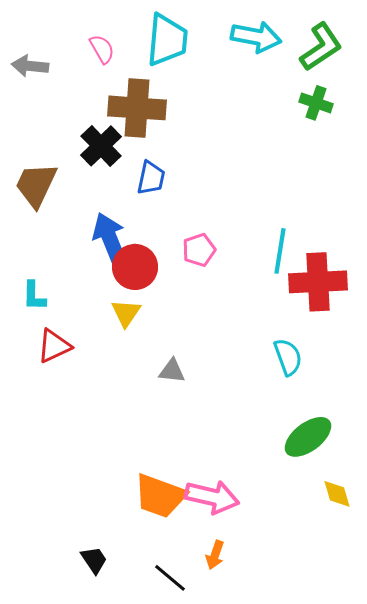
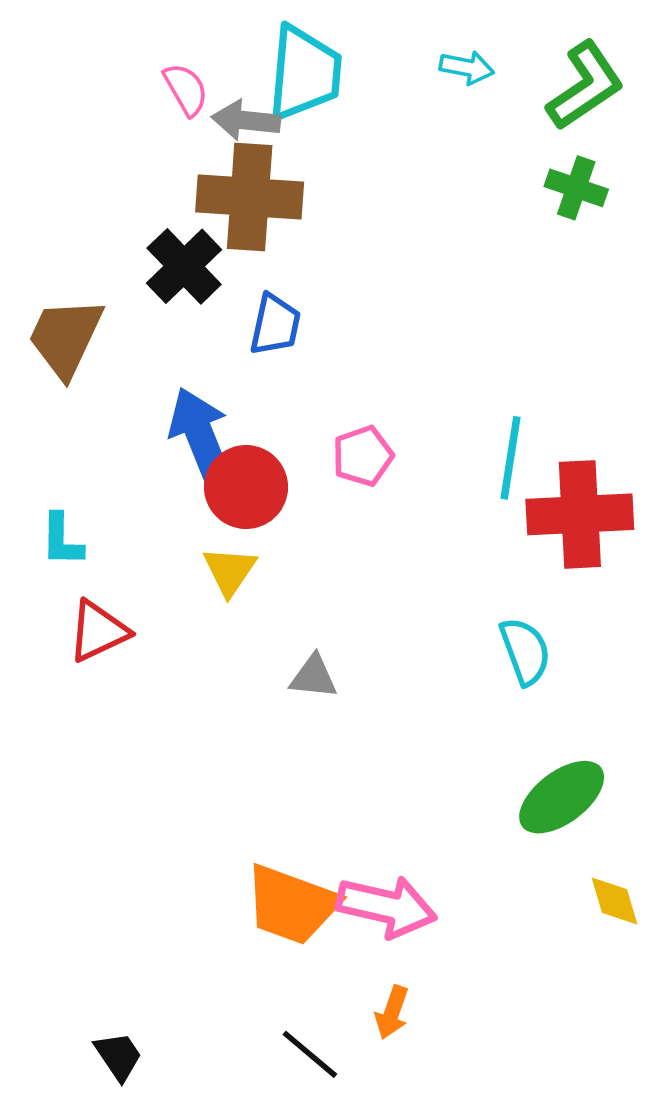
cyan arrow: (256, 37) -> (467, 67), size x0.6
gray arrow: (30, 66) -> (246, 120), moved
black trapezoid: (94, 560) -> (118, 1056), moved

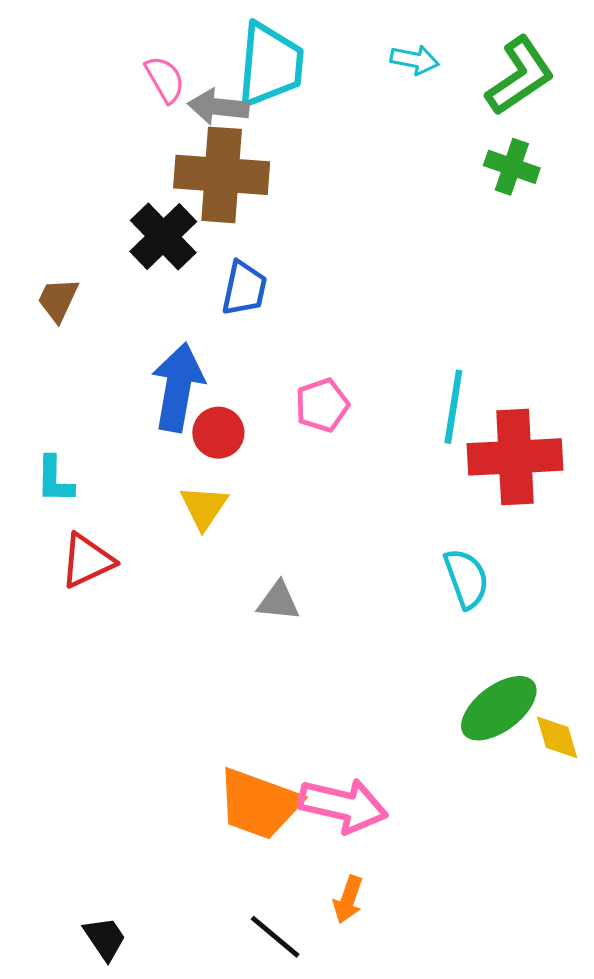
brown trapezoid: (65, 337) -> (58, 300), size x0.6
blue arrow: (200, 436) -> (178, 387), turned 32
red circle: (246, 487) -> (218, 433), size x0.7
yellow diamond: (614, 901) -> (557, 737), moved

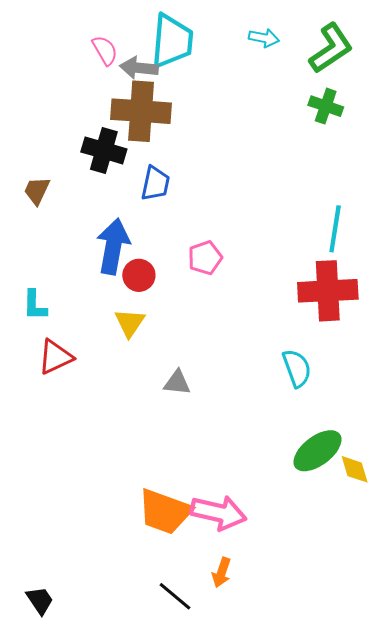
black cross: (163, 237) -> (104, 150), turned -30
cyan line: (453, 407) -> (335, 229), moved
black trapezoid: (105, 938) -> (40, 600), moved

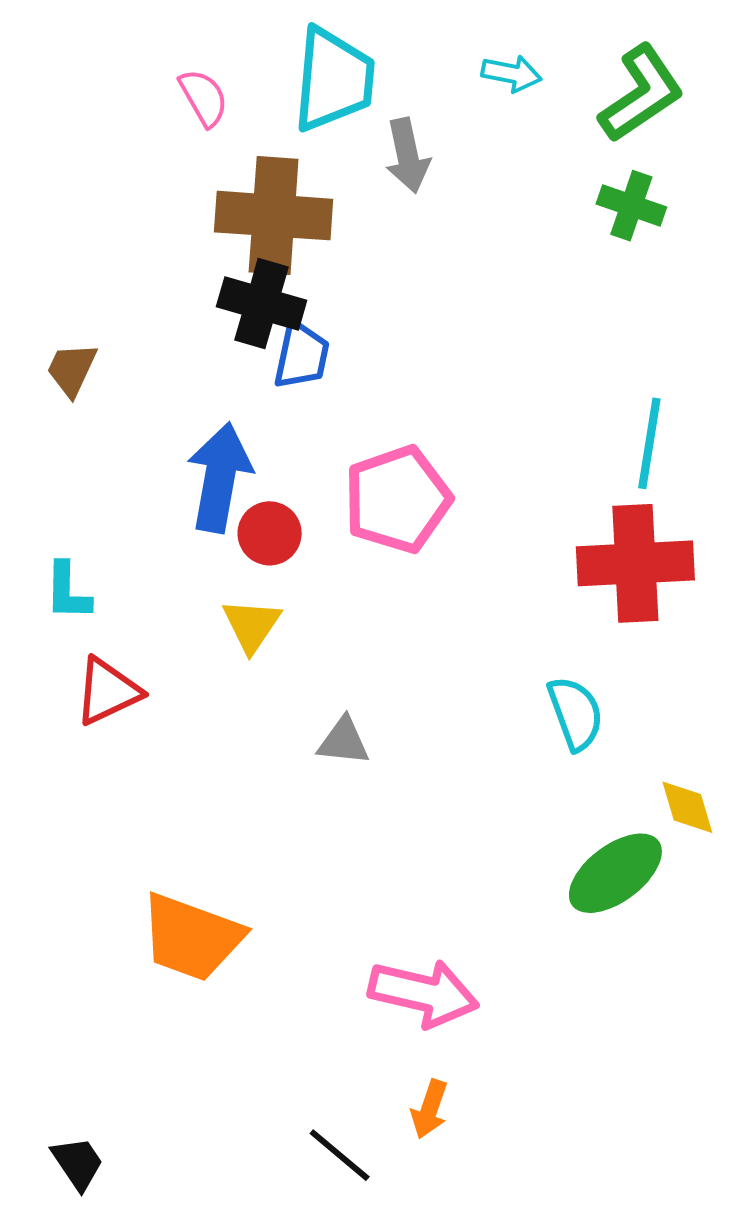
gray arrow: (139, 68) -> (407, 156), moved, turned -108
black cross: (104, 150) -> (262, 303), moved
pink pentagon: (205, 258) -> (397, 499), size x1.6
yellow diamond: (355, 469) -> (687, 807), moved
orange trapezoid: (165, 512) -> (192, 937), moved

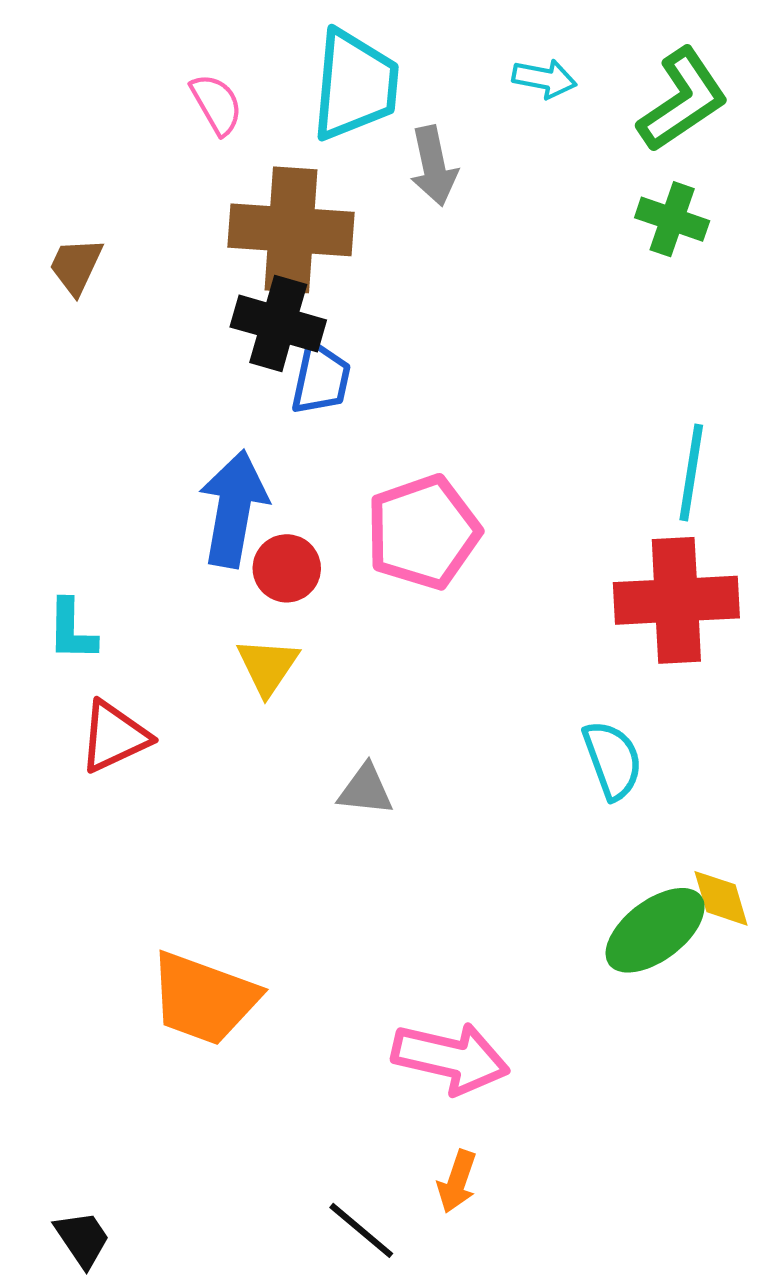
brown trapezoid: (72, 369) -> (76, 266), moved
yellow diamond: (687, 807) -> (721, 898), moved

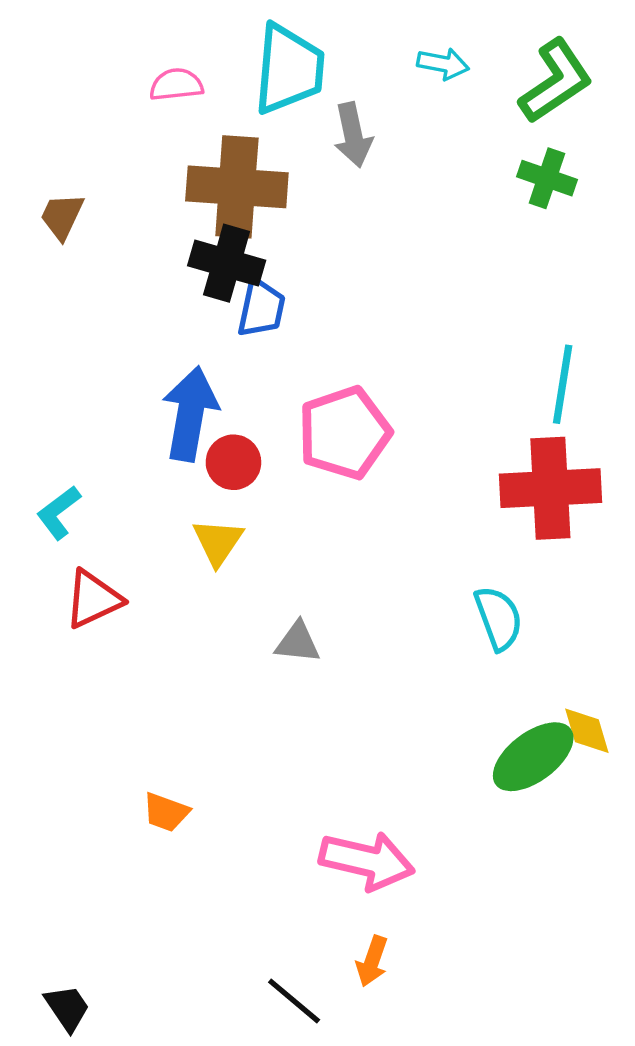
pink semicircle: (216, 104) -> (176, 85), turned -66
cyan L-shape: (72, 630) -> (59, 512), turned 52
orange trapezoid: (204, 998) -> (166, 812), size x0.5

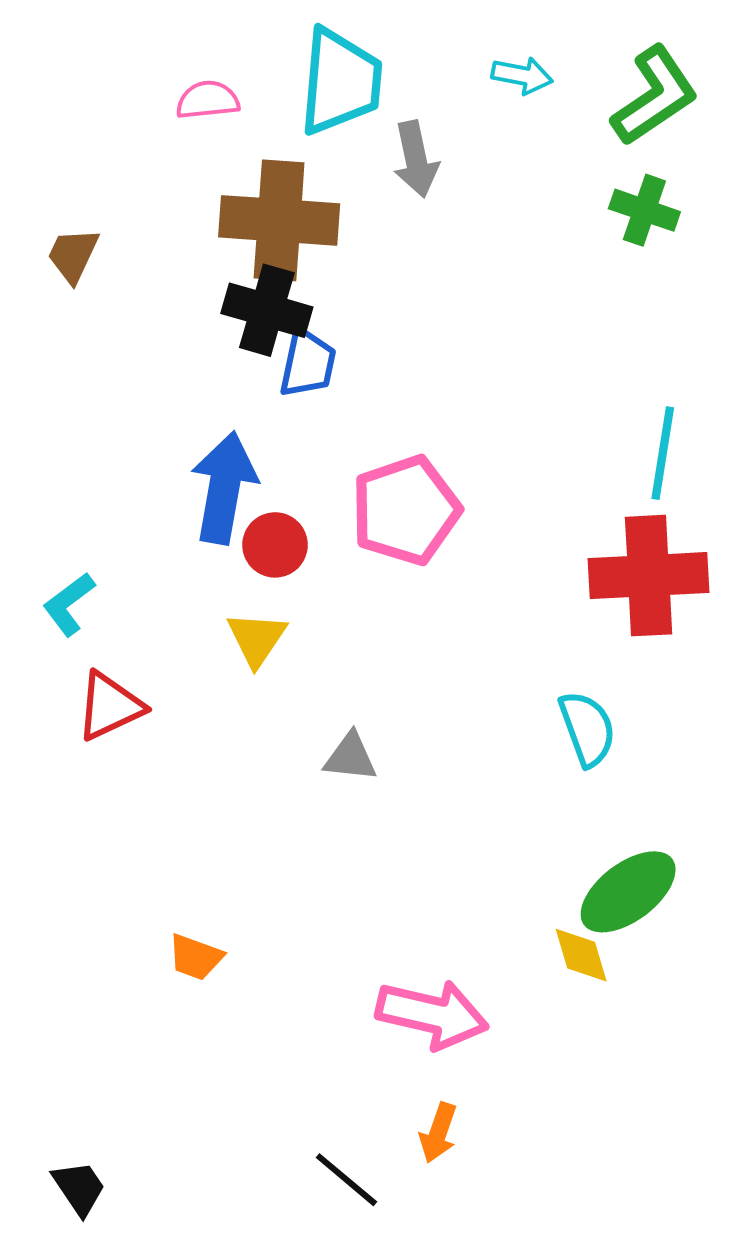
yellow diamond: (587, 731) -> (581, 955), moved

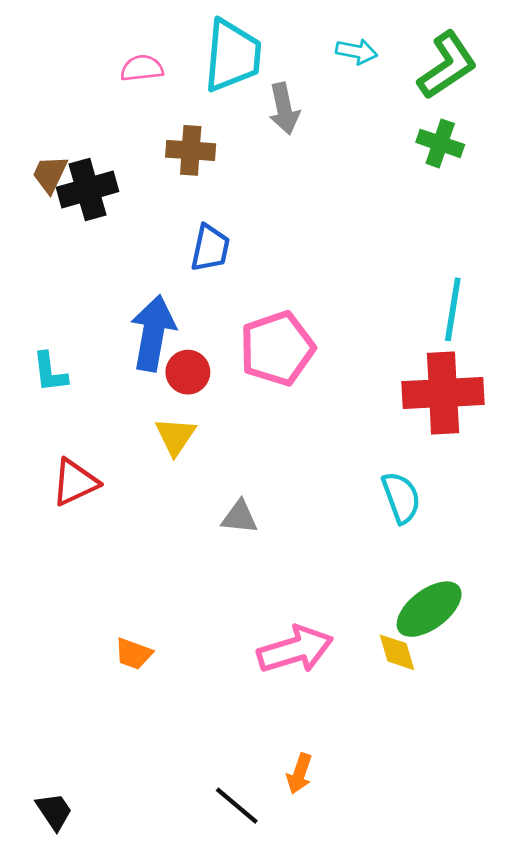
brown cross: (279, 220) -> (191, 150), size x0.6
black cross: (267, 310) -> (88, 189), moved, turned -32
cyan L-shape: (69, 604) -> (50, 372), moved, turned -60
pink arrow: (432, 1014) -> (295, 650), moved, turned -30

